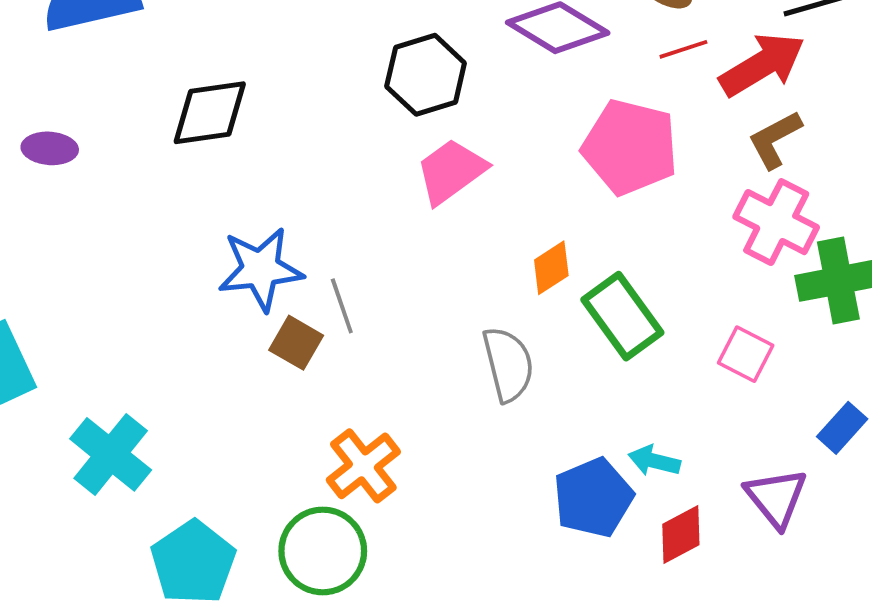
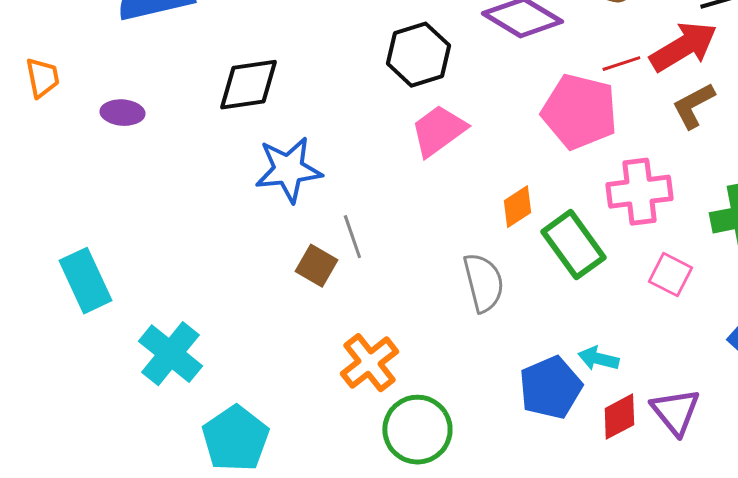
red line: (683, 49) -> (621, 64), moved
pink cross: (776, 222) -> (639, 192), moved, turned -34
blue star: (261, 269) -> (288, 170), moved
purple triangle: (776, 498) -> (675, 412), moved
green circle: (323, 551) -> (417, 430), moved

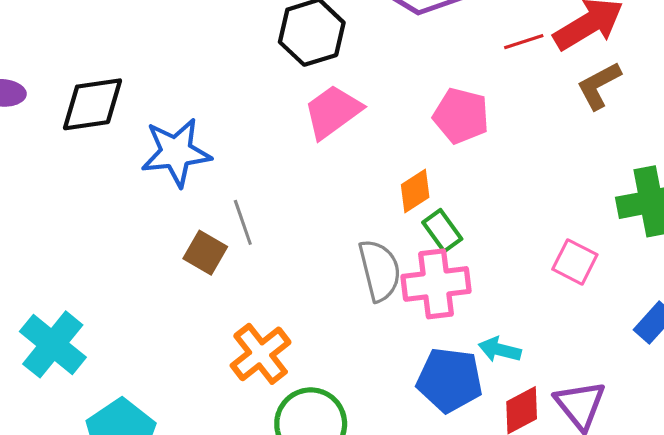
black diamond: (248, 85) -> (93, 104), moved
pink pentagon: (579, 112) -> (461, 116), moved, size x0.7
pink cross: (639, 192) -> (436, 284), moved
green rectangle: (573, 245) -> (442, 231), moved, size x0.6
blue pentagon: (550, 388) -> (450, 380), turned 30

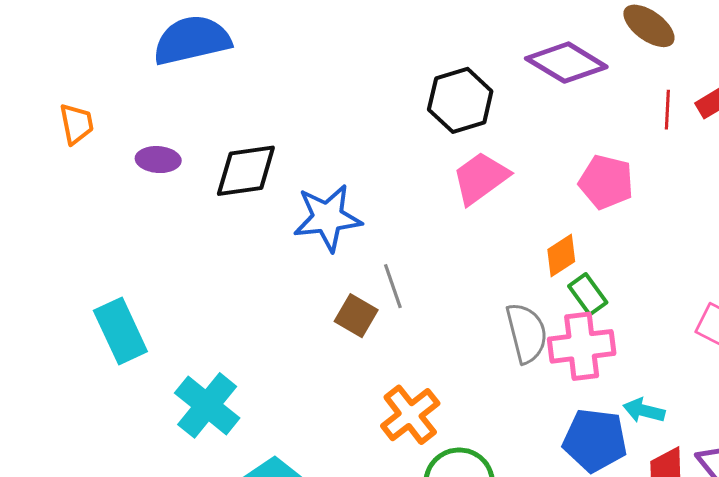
red line: (524, 42) -> (667, 110), turned -69

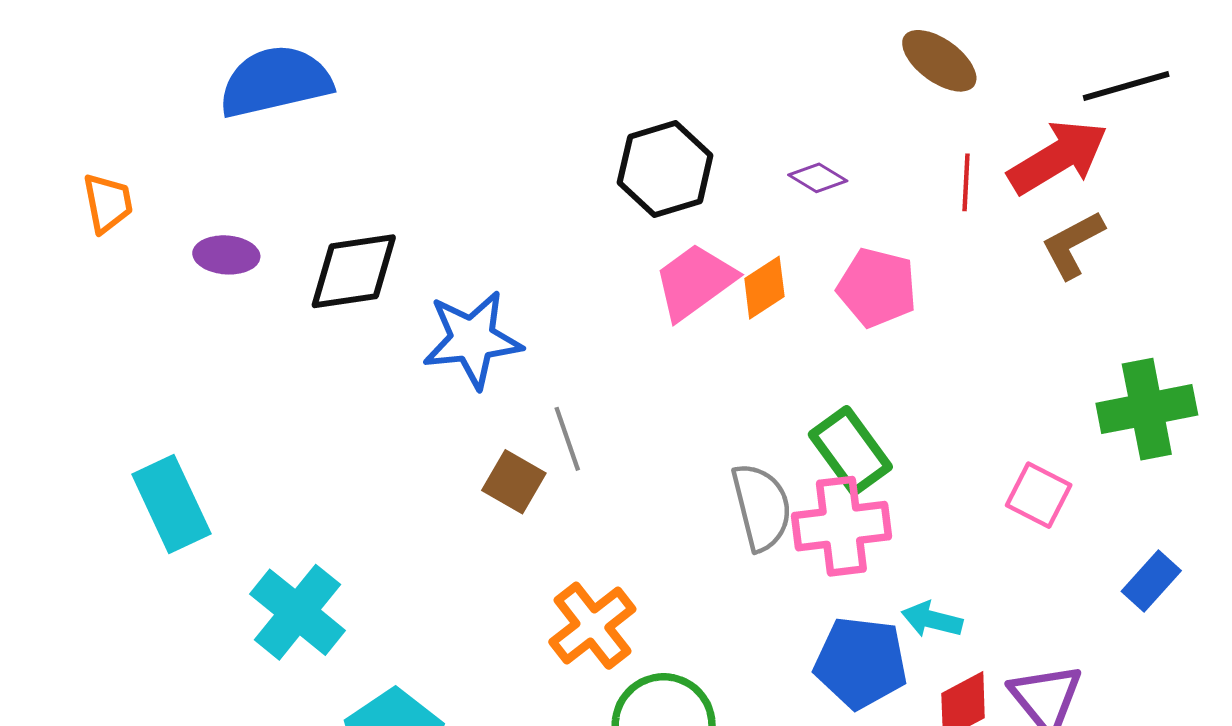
purple diamond: (566, 63) -> (818, 178), moved, size x0.5
orange diamond: (561, 255) -> (764, 288), moved
green rectangle: (588, 294) -> (850, 451), size x1.4

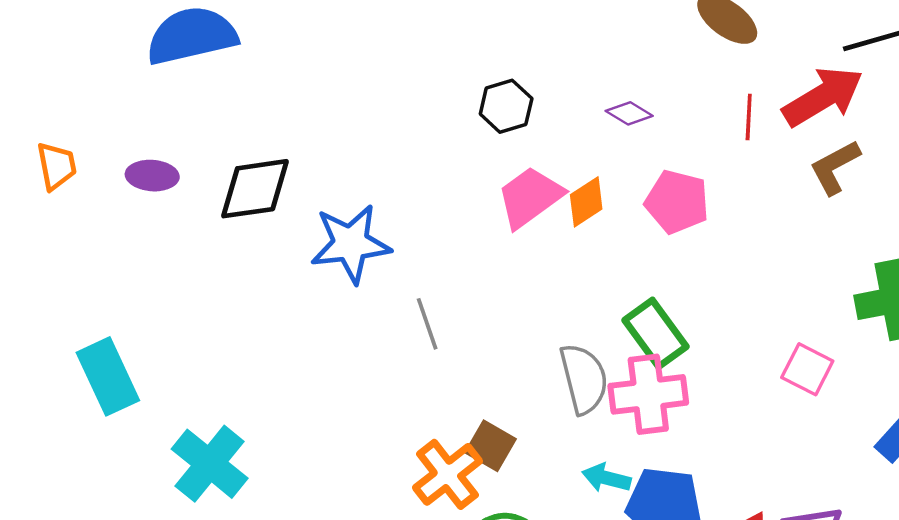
black hexagon: (665, 169) -> (506, 106), size x0.7
orange trapezoid: (108, 203) -> (57, 166), moved
brown square: (514, 482) -> (491, 446), moved
cyan arrow: (932, 620) -> (606, 478), moved

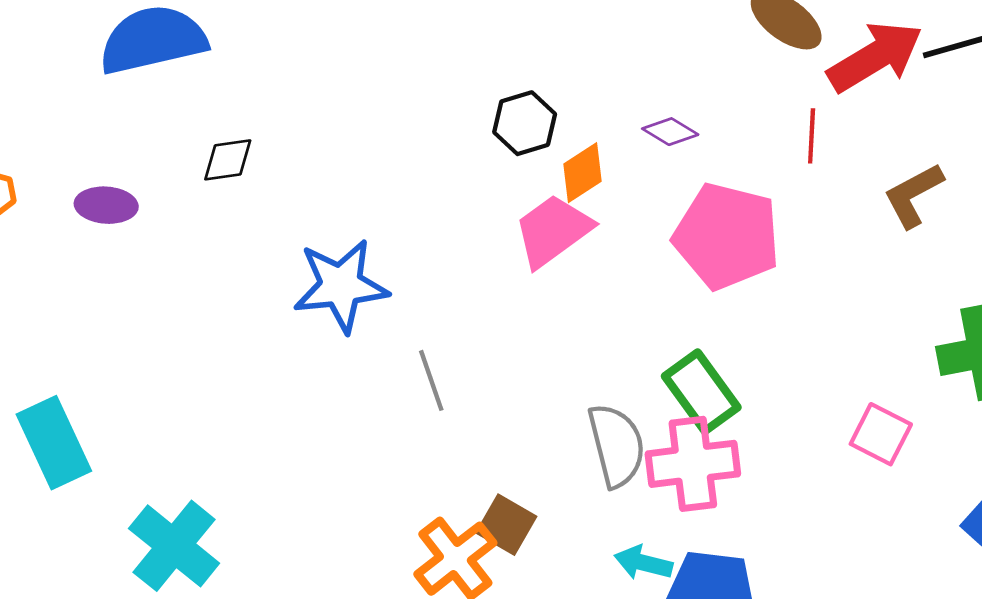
red arrow: (823, 97) -> (875, 57), moved
black diamond: (255, 189) -> (228, 160), moved, size x0.6
orange diamond: (586, 202) -> (583, 173), moved
pink pentagon: (677, 202) -> (727, 236), size x1.4

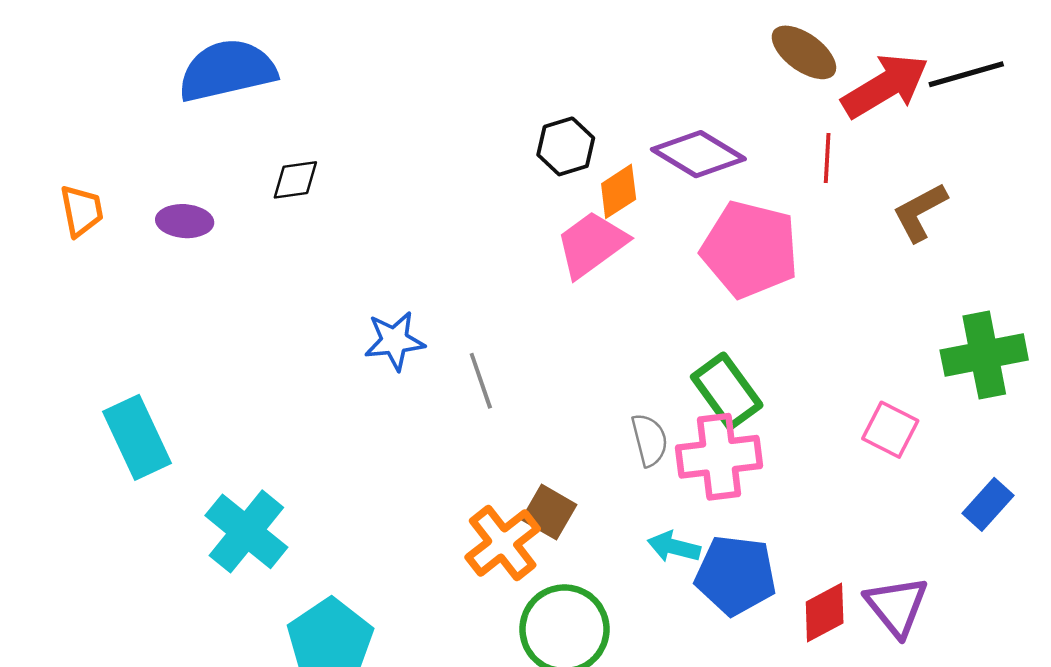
purple diamond: (670, 132) -> (698, 154), size x1.8
blue star: (341, 286) -> (394, 341), moved, size x0.7
gray semicircle: (616, 445) -> (649, 440), size x0.7

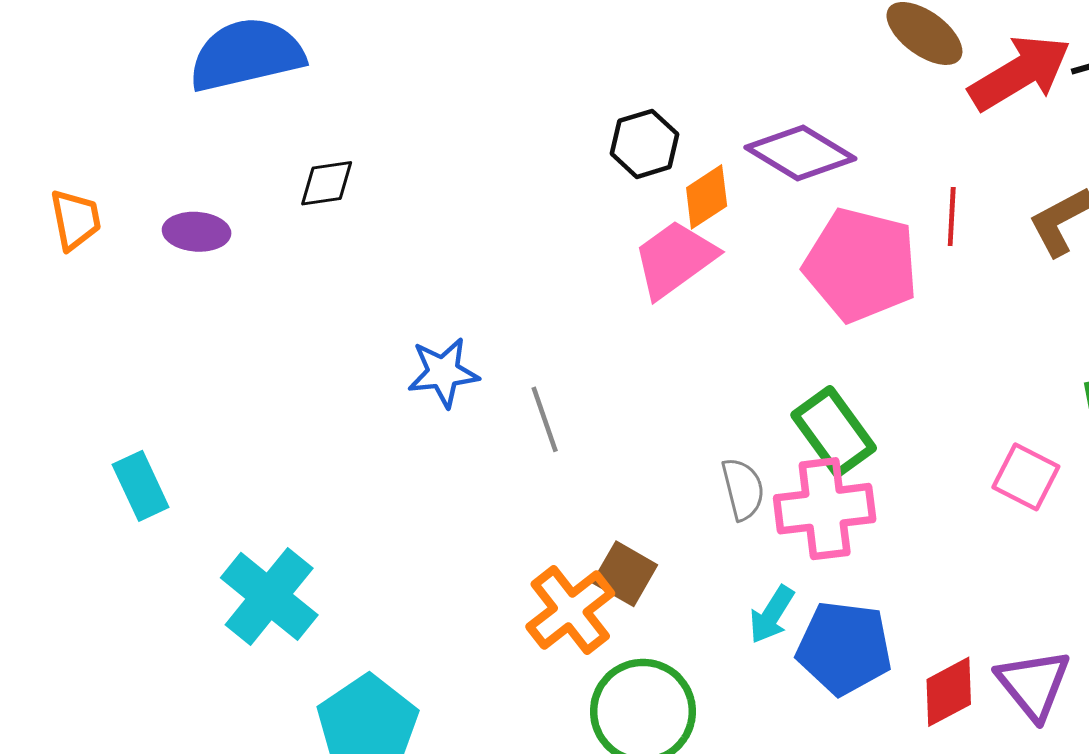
red line: (827, 158) -> (952, 217), moved
cyan rectangle: (137, 437) -> (141, 486), size x0.7
cyan arrow: (674, 547) -> (772, 615), turned -72

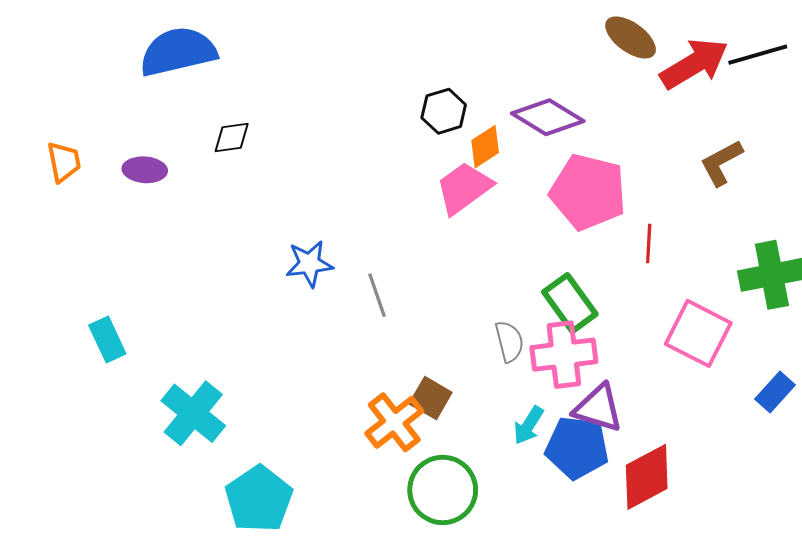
red line: (952, 217) -> (649, 244), moved
pink square: (1026, 477) -> (698, 333), size x1.5
purple triangle: (1033, 684) -> (598, 408), moved, turned -34
red diamond: (949, 692) -> (647, 477), size x1.4

